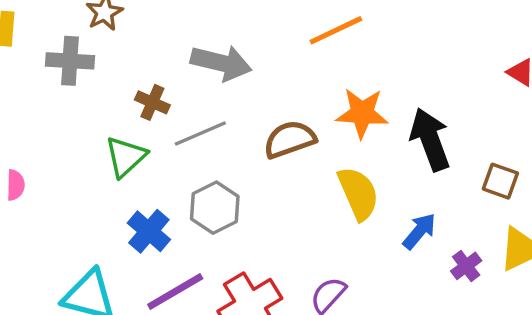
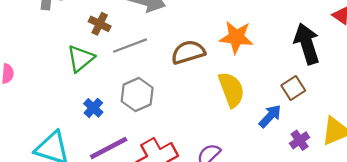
black arrow: (430, 139) -> (307, 44), moved
brown square: (500, 181) -> (293, 88), moved, turned 35
blue cross: (149, 231) -> (93, 108), size x0.7

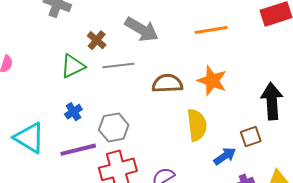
gray hexagon: (137, 94) -> (114, 127), moved

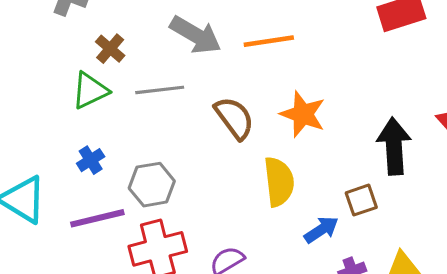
orange line: (211, 30) -> (269, 41), moved
brown cross: (97, 40) -> (110, 49), moved
brown semicircle: (167, 83) -> (234, 118), turned 56

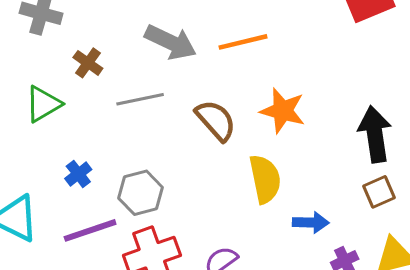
green triangle: (90, 90) -> (43, 104), moved
brown square: (361, 200) -> (379, 192), moved
blue arrow: (321, 230) -> (311, 222), turned 40

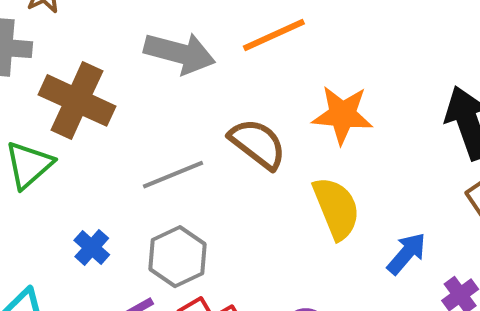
brown cross: (88, 63) -> (77, 100), size x1.8
gray line: (140, 99) -> (173, 175), moved
blue arrow: (311, 222) -> (407, 253), turned -40

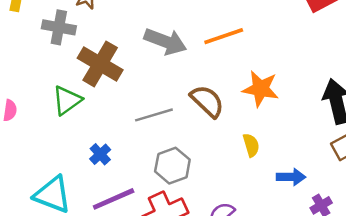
yellow semicircle: (336, 208) -> (251, 145), size x0.6
blue arrow: (407, 253) -> (291, 177), turned 44
gray hexagon: (177, 257) -> (172, 166), moved

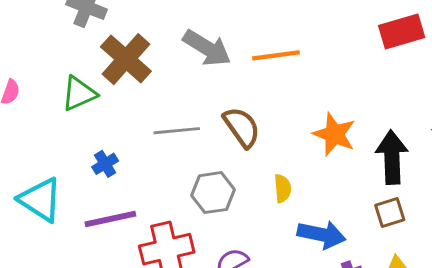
orange star: (261, 89) -> (334, 134), moved
gray hexagon: (172, 166) -> (213, 193), moved
blue arrow: (291, 177) -> (322, 235), size x1.4

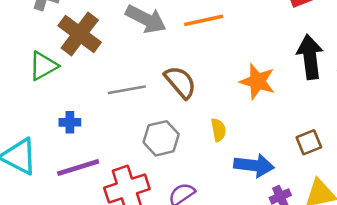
black arrow: (392, 157) -> (310, 57), moved
blue cross: (105, 164) -> (70, 122), turned 36

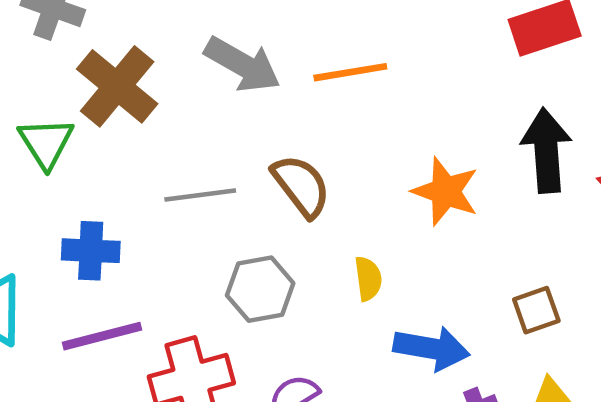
green triangle: (43, 66) -> (46, 143), turned -36
blue cross: (70, 122) -> (91, 251), size x1.4

